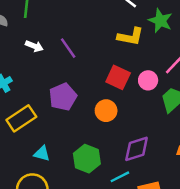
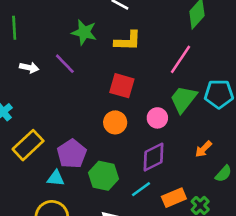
green star: (160, 21) -> (84, 32), moved
pink circle: (148, 80) -> (157, 118), moved
purple pentagon: (63, 97) -> (72, 154), moved

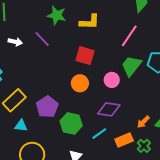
orange arrow: (203, 149) -> (143, 122), moved
purple diamond: (154, 157) -> (109, 109), turned 35
cyan triangle: (56, 178) -> (21, 126), moved

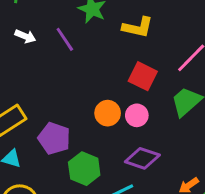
red square: (85, 56) -> (143, 76), moved
pink circle: (112, 80) -> (137, 115), moved
purple pentagon: (47, 107) -> (54, 138), turned -30

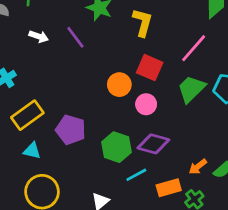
yellow L-shape: (138, 27) -> (143, 22), turned -84
orange circle: (108, 113) -> (119, 85), moved
green hexagon: (84, 169) -> (117, 147), moved

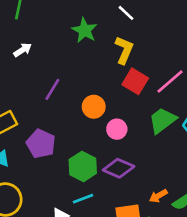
white arrow: (39, 36) -> (23, 50), turned -60
purple line: (75, 37) -> (52, 89), moved, turned 60
red square: (150, 68) -> (135, 81), moved
cyan line: (136, 175) -> (83, 199), moved

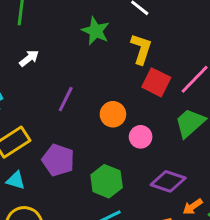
purple diamond: (119, 168) -> (168, 181), moved

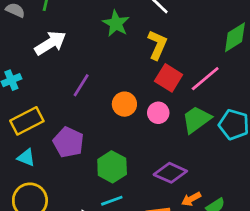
white arrow: (29, 58) -> (50, 43), size x1.6
pink circle: (141, 137) -> (158, 113), moved

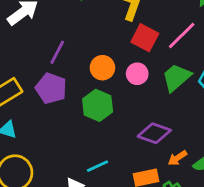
purple pentagon: (68, 142) -> (51, 88), moved
green hexagon: (112, 167) -> (98, 105), moved

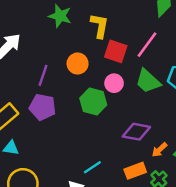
orange circle: (102, 68) -> (78, 64), moved
green trapezoid: (176, 77) -> (148, 81), turned -88
green hexagon: (98, 105) -> (93, 101), moved

